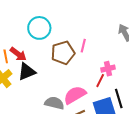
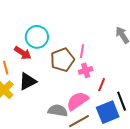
red arrow: (18, 54) -> (23, 53), moved
pink cross: (108, 69) -> (86, 70), moved

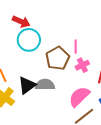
red arrow: (23, 53) -> (21, 22), moved
gray semicircle: (58, 111) -> (45, 85), moved

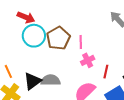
brown pentagon: (58, 58) -> (58, 38), moved

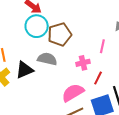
pink line: (81, 42) -> (102, 46), moved
gray semicircle: (50, 80) -> (47, 59), moved

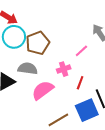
pink line: (102, 46) -> (81, 51), turned 40
pink semicircle: (73, 93) -> (43, 90), moved

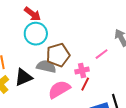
brown pentagon: (38, 43) -> (58, 55), moved
red line: (80, 83) -> (85, 84), moved

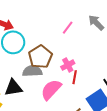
pink line: (102, 54) -> (68, 28), moved
black triangle: (23, 77) -> (13, 88), turned 30

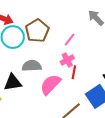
pink line: (68, 28) -> (70, 40), moved
brown pentagon: (40, 57) -> (37, 31), moved

